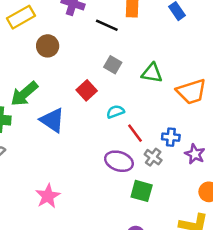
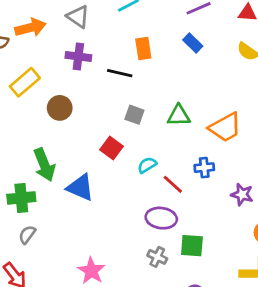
green arrow: (24, 94) -> (44, 165), turned -60
blue cross: (171, 137) -> (204, 168), moved
gray cross: (153, 157) -> (157, 257), moved

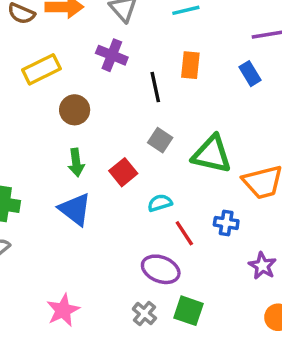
black line: (120, 73) -> (155, 87), turned 50
green triangle: (179, 115) -> (212, 154), size x1.4
green arrow: (44, 165) -> (76, 162), moved, size x0.7

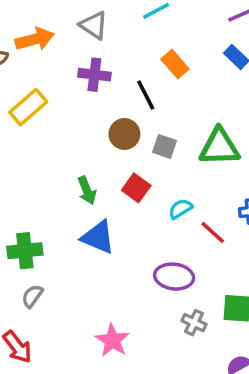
orange rectangle: (190, 65) -> (175, 64), turned -32
brown circle: (75, 110) -> (124, 134), moved
purple ellipse: (161, 269) -> (174, 277), moved

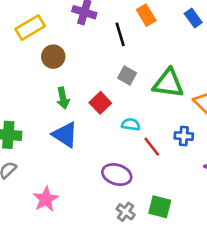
brown circle: (124, 134) -> (53, 57), moved
cyan semicircle: (181, 209) -> (131, 124), turned 30
pink star: (112, 340) -> (46, 199), moved

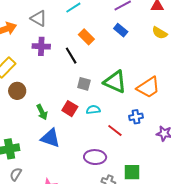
brown circle: (53, 57) -> (17, 91), moved
green triangle: (168, 83) -> (115, 82), turned 30
cyan semicircle: (131, 124) -> (93, 110), moved

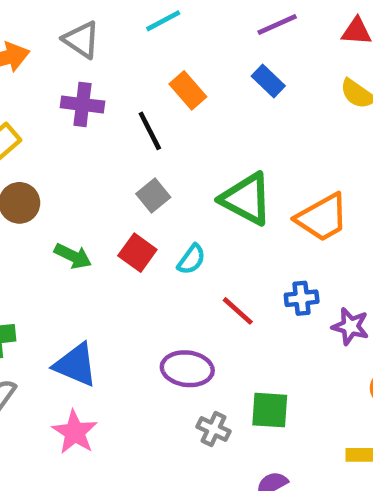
gray square: (84, 84) -> (153, 196), moved, turned 32
cyan semicircle: (93, 110) -> (191, 259), turned 128
green arrow: (42, 112) -> (73, 256), turned -42
blue cross: (136, 117) -> (302, 298), moved
blue triangle: (50, 138) -> (76, 365), moved

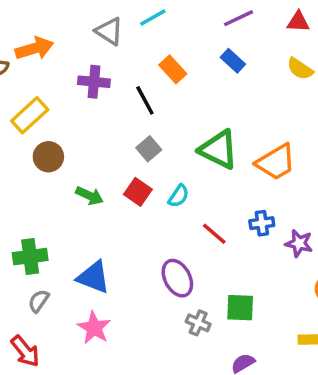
gray triangle: (81, 40) -> (109, 31), moved
purple ellipse: (187, 369) -> (177, 278), turned 57

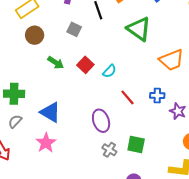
gray square: (149, 149) -> (74, 29), moved, turned -32
green triangle: (219, 150) -> (139, 29), moved

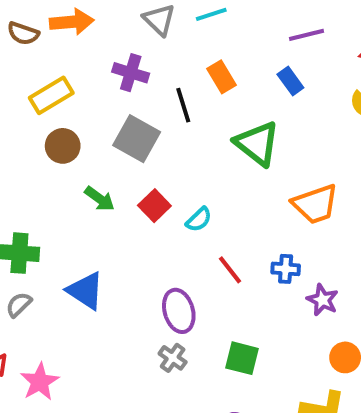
gray square: (74, 29) -> (137, 139), size x1.6
pink star: (46, 143) -> (40, 382), moved
gray cross: (109, 150) -> (173, 358), moved

